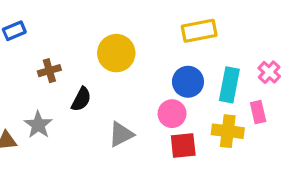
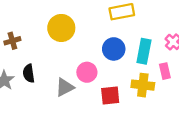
black semicircle: (81, 99) -> (29, 73), moved, turned 144
pink circle: (172, 114) -> (87, 72), moved

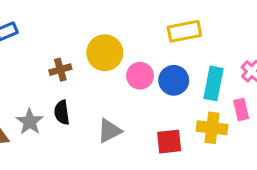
brown cross: (12, 41) -> (60, 70), moved
pink circle: (87, 72) -> (140, 76), moved

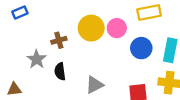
pink circle: (140, 76) -> (117, 28), moved
gray star: (30, 122) -> (37, 59), moved

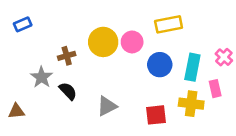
black semicircle: (60, 71) -> (68, 91), turned 144

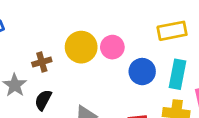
yellow rectangle: (169, 24) -> (172, 31), moved
black semicircle: (68, 91) -> (43, 100), turned -108

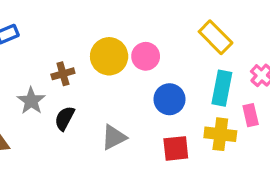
yellow rectangle: (172, 31) -> (216, 37), turned 56
blue circle: (142, 72) -> (169, 99), moved

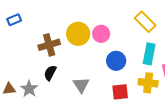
brown cross: (63, 74) -> (49, 45), size x1.5
gray star: (31, 101) -> (29, 89), moved
gray triangle: (114, 137) -> (81, 85), turned -36

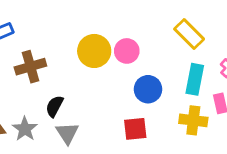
brown cross: (49, 45) -> (30, 67), moved
gray triangle: (81, 85) -> (67, 133), moved
red square: (120, 92) -> (135, 129), moved

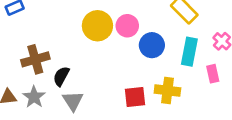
brown cross: (30, 67) -> (35, 59), moved
blue circle: (148, 89) -> (152, 45), moved
yellow cross: (193, 120) -> (167, 91), moved

